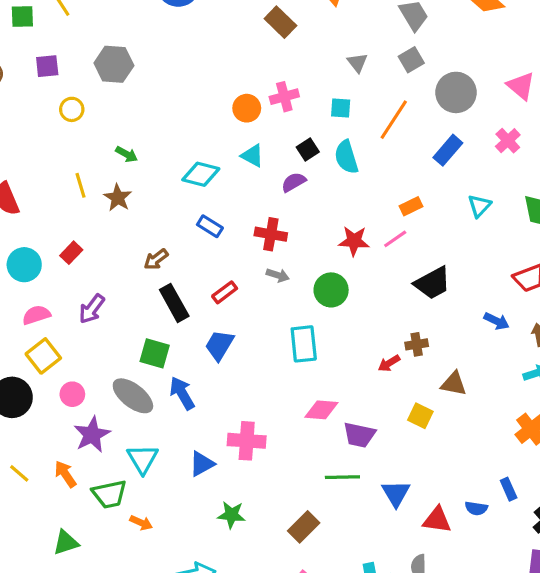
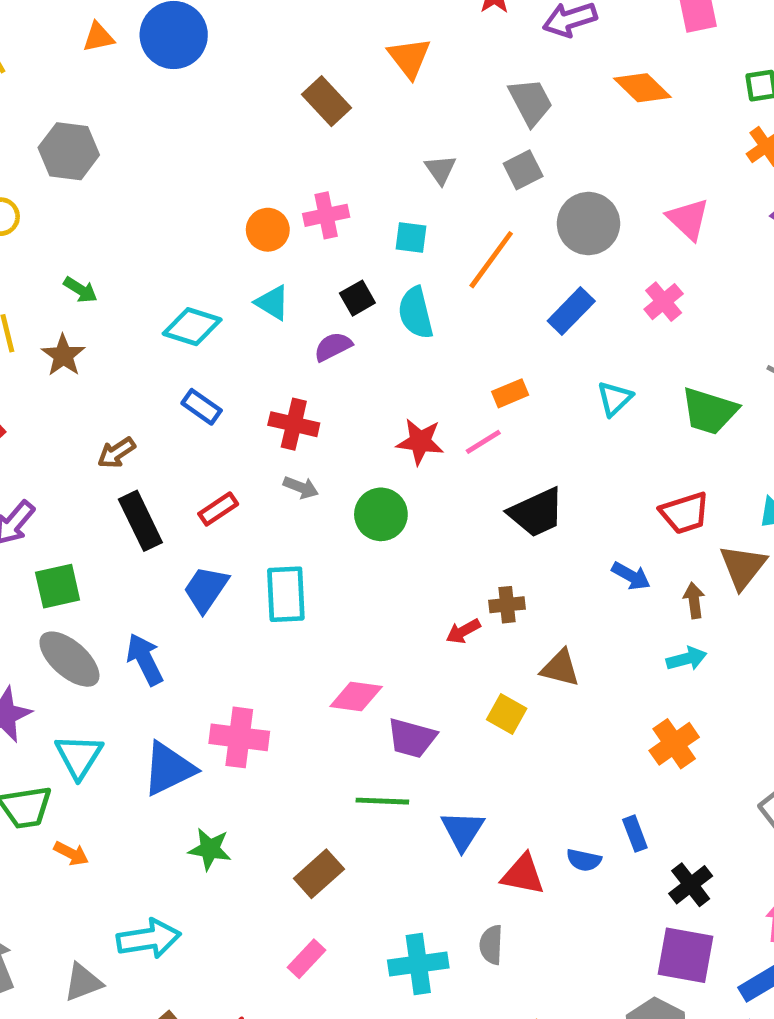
cyan rectangle: (304, 344) -> (286, 594), moved
green square: (155, 353) -> (58, 586), moved, turned -32
blue triangle: (202, 464) -> (169, 769), size x1.4

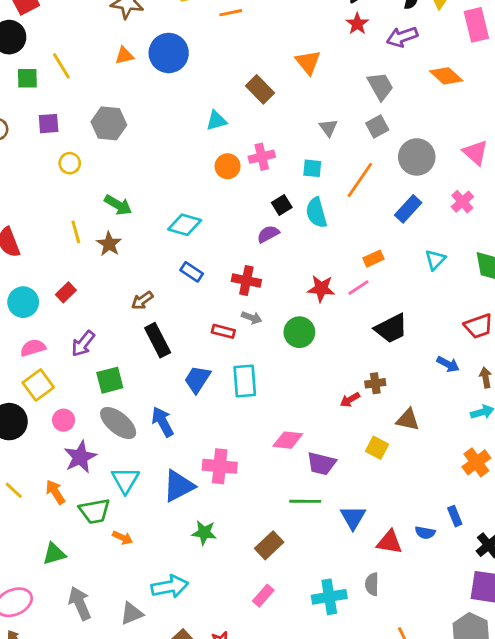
green arrow: (80, 290) -> (118, 205), size x1.4
cyan triangle: (272, 303) -> (216, 121), moved, turned -45
red rectangle: (218, 509) -> (223, 331), moved, turned 50

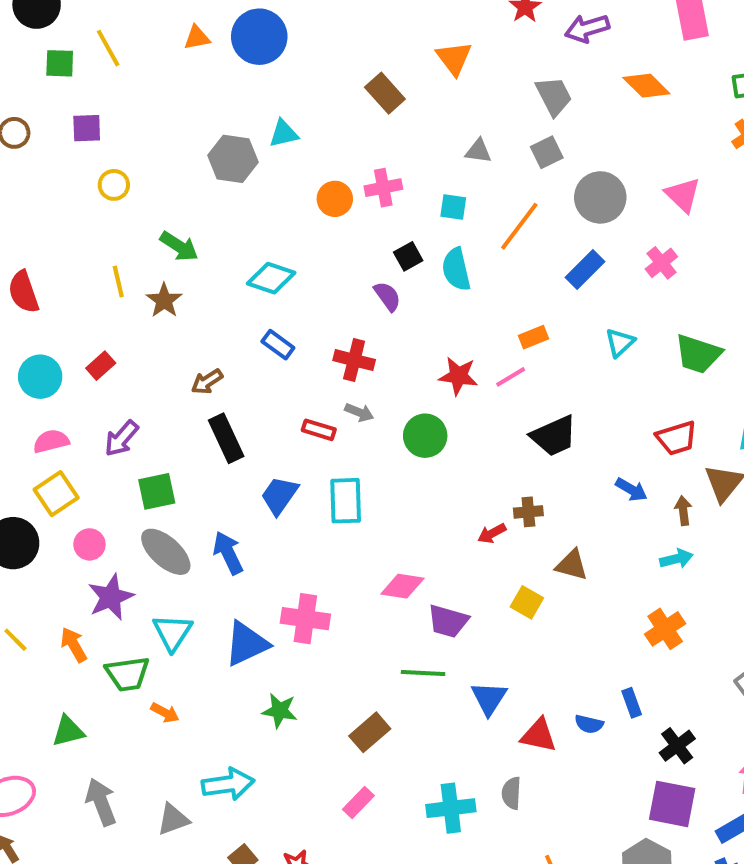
cyan triangle: (216, 121) -> (284, 134), moved
gray hexagon: (109, 123) -> (233, 159), moved
gray triangle: (328, 128) -> (478, 151), turned -48
purple semicircle: (268, 234) -> (387, 296), turned 80

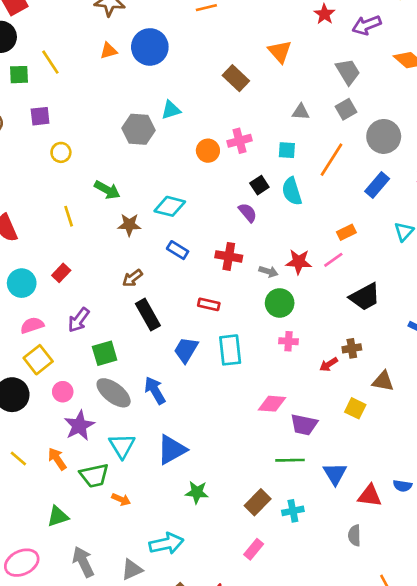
brown star: (164, 300) -> (129, 225), moved, turned -30
gray arrow: (359, 412) -> (268, 272), moved
pink cross: (305, 619) -> (288, 341), moved, size x0.6
cyan cross: (451, 808) -> (293, 511), moved, size x0.7

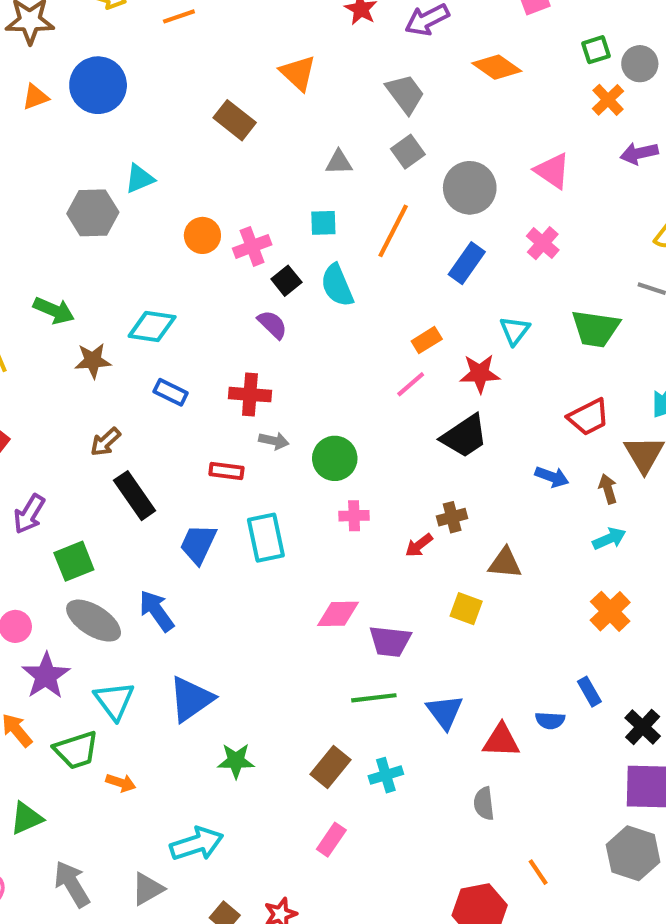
pink cross: (239, 141) -> (252, 246), moved
red star: (299, 262) -> (480, 374), moved
gray arrow: (268, 272) -> (274, 441), moved

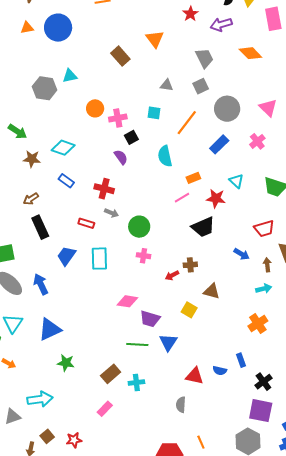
cyan semicircle: (337, 285) -> (165, 156), moved
cyan triangle: (515, 331) -> (236, 181), turned -35
blue triangle: (445, 712) -> (168, 342), moved

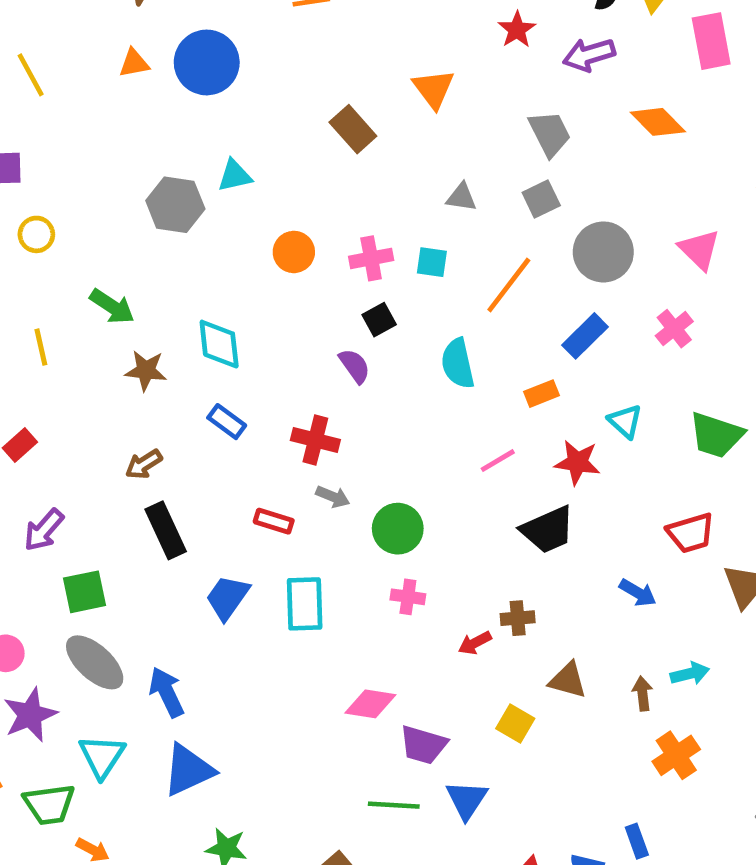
pink cross: (118, 118) -> (371, 258), moved
cyan diamond: (63, 148) -> (219, 344), turned 65
orange rectangle: (193, 178) -> (541, 394), moved
brown arrow: (267, 265) -> (642, 694), moved
blue arrow: (41, 284) -> (167, 692), moved

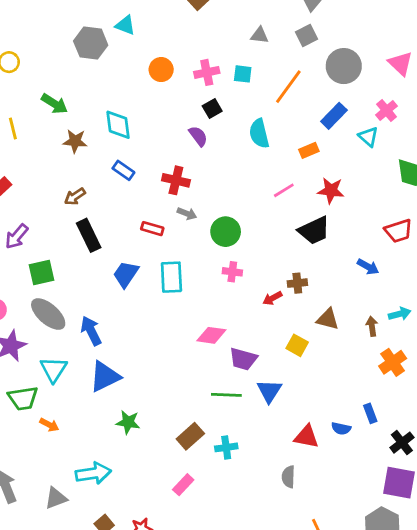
cyan triangle: (235, 176) -> (125, 25), turned 35
cyan triangle: (625, 421) -> (368, 137), moved

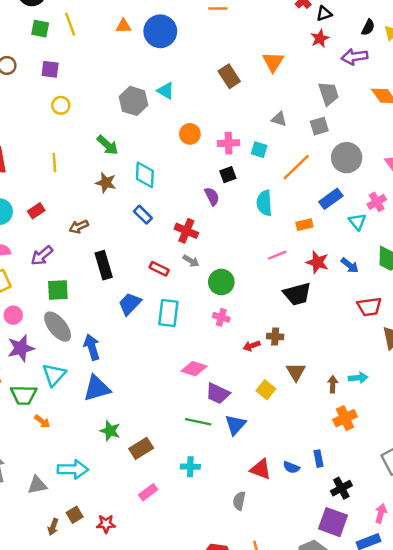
green arrow: (54, 104) -> (107, 145), moved
brown arrow: (75, 197) -> (79, 227), moved
blue arrow: (368, 267) -> (350, 265), moved
brown triangle: (328, 319) -> (296, 372), turned 35
brown rectangle: (190, 436) -> (141, 448), moved

